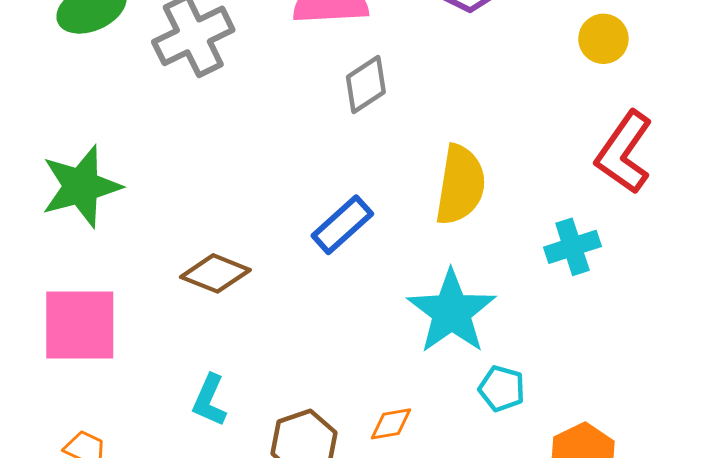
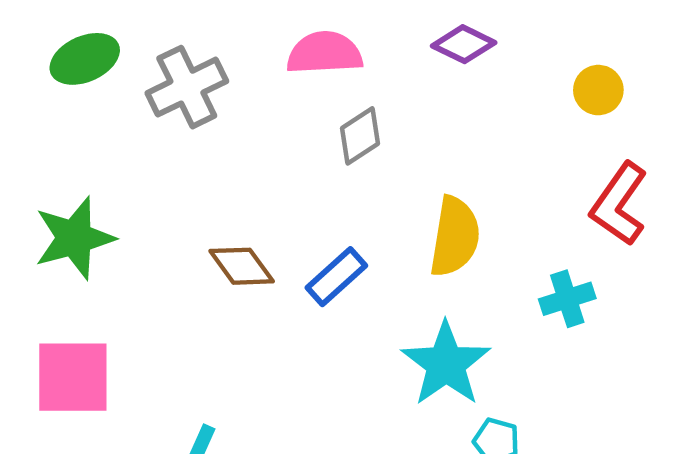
brown diamond: (215, 273) -> (242, 266), moved, turned 32

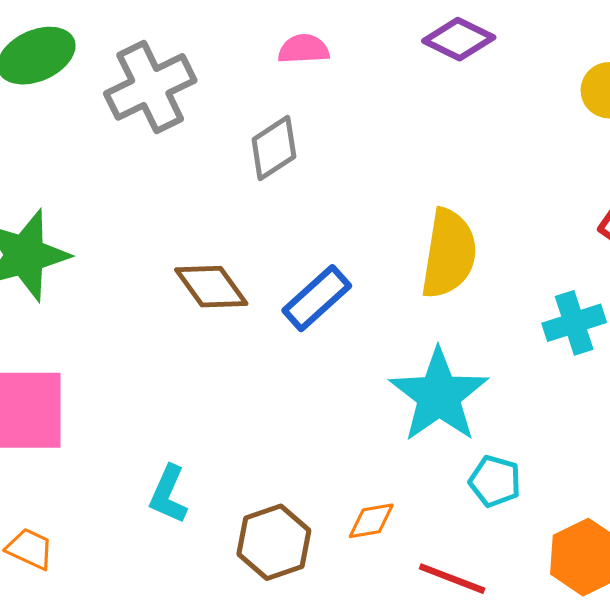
pink semicircle: (325, 53) -> (304, 49), size x0.6
gray diamond: (360, 136) -> (274, 148), moved

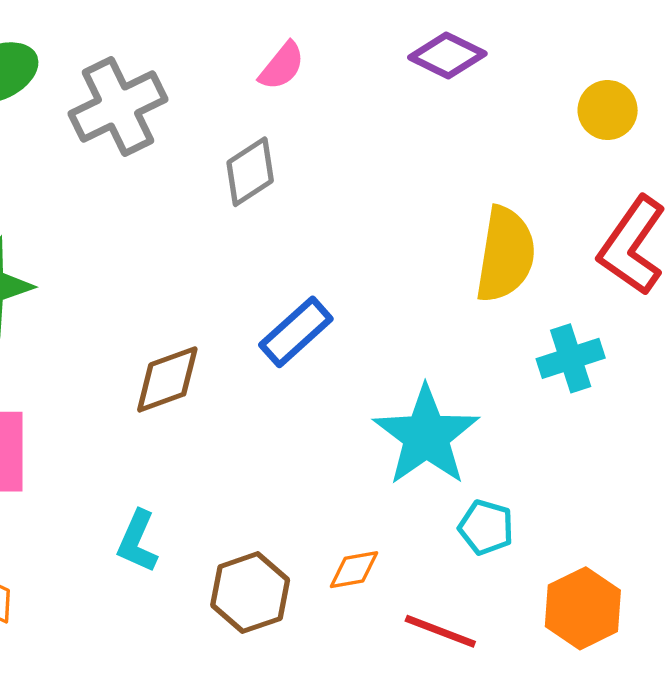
pink semicircle: (304, 49) -> (282, 66), turned 132
yellow semicircle: (449, 254) -> (505, 254), moved
brown diamond: (211, 287) -> (167, 379), moved, turned -74

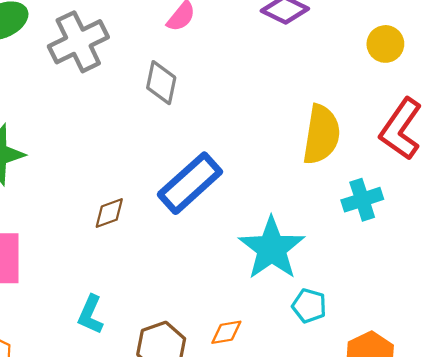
gray diamond: (250, 172) -> (161, 83), turned -45
blue rectangle: (296, 332) -> (190, 183), size x1.4
brown diamond: (167, 379) -> (109, 213), size x0.7

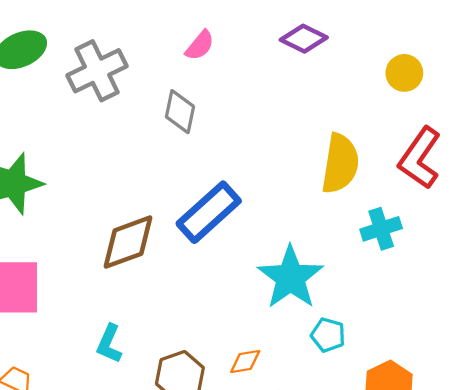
brown diamond: (109, 213) -> (128, 242), size x1.8

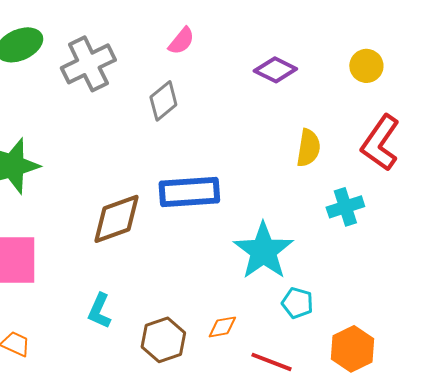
purple diamond: (304, 39) -> (275, 70), moved
gray diamond: (180, 112) -> (163, 101), turned 39
yellow semicircle: (340, 164) -> (308, 148), size x0.7
blue rectangle: (209, 212) -> (189, 192), turned 38

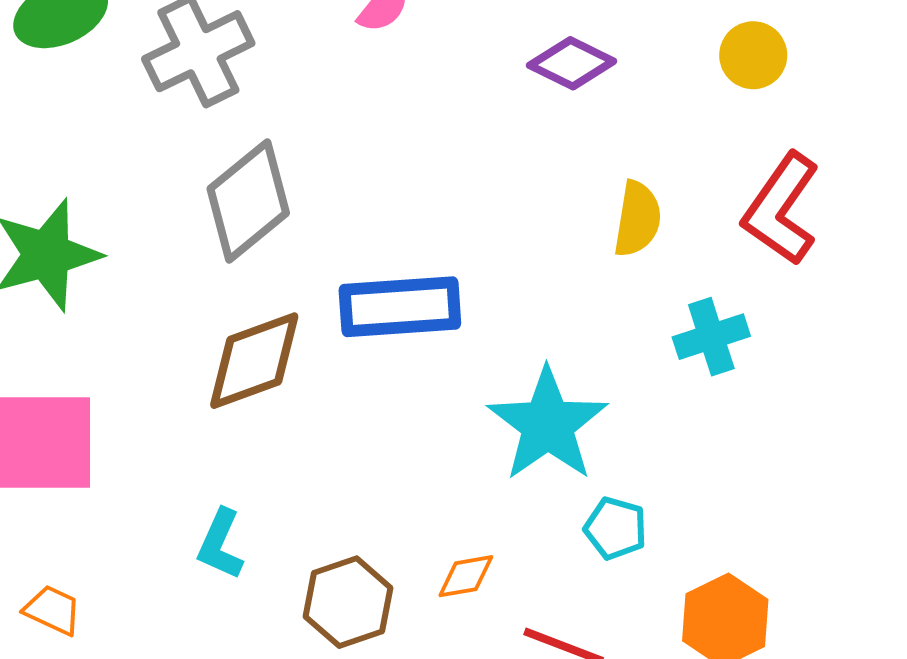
gray diamond: (163, 101) -> (248, 201), moved, size x1.5

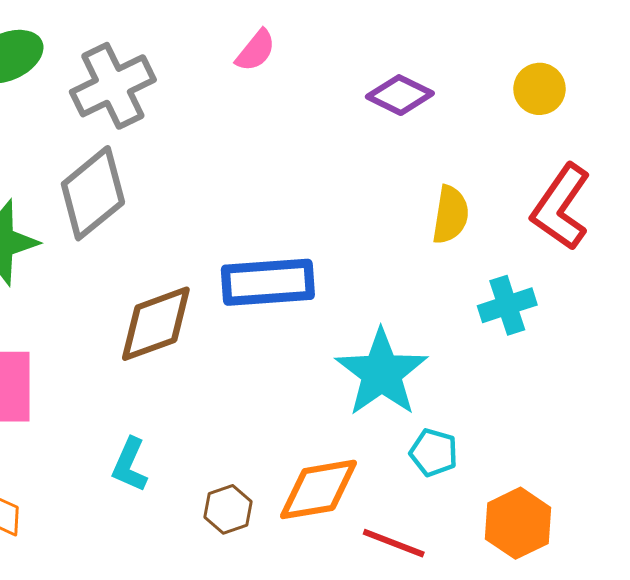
gray diamond: (248, 201) -> (93, 193), moved
orange diamond: (466, 576) -> (319, 489), size x1.8
brown hexagon: (348, 602) -> (228, 509), size x0.7

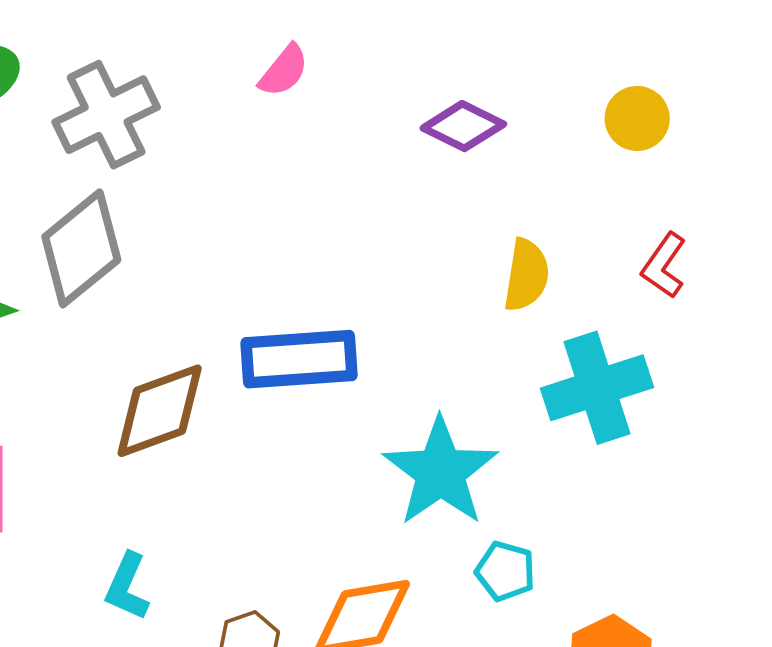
red L-shape: (561, 207) -> (664, 266), size x0.6
cyan cross: (507, 305) -> (597, 388), size x1.5

